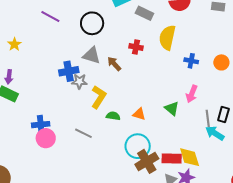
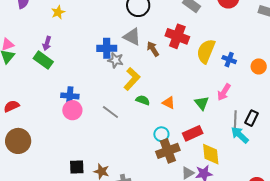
yellow semicircle: (167, 38) -> (206, 51), moved
red cross: (136, 47) -> (177, 36), size x1.6
cyan circle: (138, 146) -> (161, 134), size x0.6
red rectangle: (172, 159) -> (193, 133), moved, turned -36

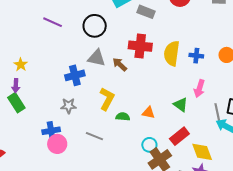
yellow star: (58, 12) -> (21, 65), moved
green rectangle: (43, 60) -> (16, 103), turned 36
gray star: (116, 60) -> (69, 106), moved

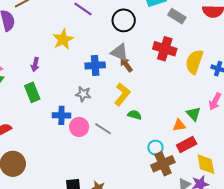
brown arrow: (120, 64) -> (126, 64), moved
yellow star: (21, 65) -> (63, 39), moved, size x1.5
green rectangle: (16, 103) -> (32, 92), moved
orange triangle: (148, 113) -> (179, 125), moved, turned -32
pink circle: (57, 144) -> (79, 127), moved

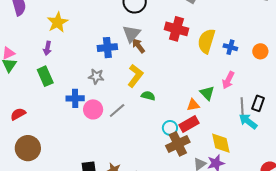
yellow star: (63, 39) -> (58, 22), moved
gray triangle: (120, 52) -> (131, 34), turned 48
gray line: (103, 129) -> (117, 111), turned -72
red rectangle: (187, 145) -> (189, 124), moved

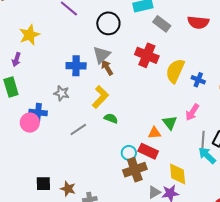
pink circle: (93, 109) -> (30, 123), moved
red rectangle: (189, 124) -> (148, 151), turned 48

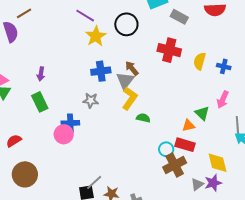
yellow star: (29, 35) -> (96, 36), moved
gray triangle: (102, 55) -> (125, 80), moved
yellow semicircle: (175, 71) -> (200, 61), size x0.7
gray line: (78, 130) -> (94, 182), moved

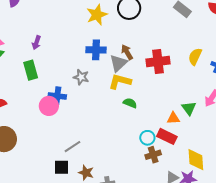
red cross: (169, 50) -> (158, 62), moved, turned -30
yellow L-shape: (130, 98) -> (120, 81), turned -120
brown cross: (175, 165) -> (153, 155), size x0.7
gray line: (94, 182) -> (72, 147), moved

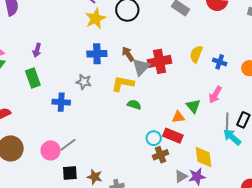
gray triangle: (118, 63) -> (141, 67), moved
pink circle: (49, 106) -> (51, 150), moved
gray line: (72, 147) -> (68, 145), moved

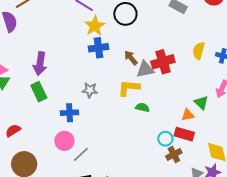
purple arrow: (37, 50) -> (40, 64), size x1.6
blue cross: (97, 54) -> (99, 48), moved
gray triangle: (141, 67) -> (145, 69), turned 42
pink circle: (51, 150) -> (64, 141), moved

